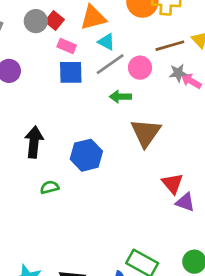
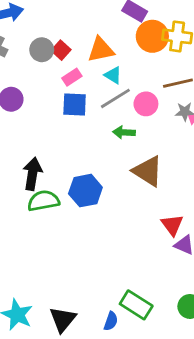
pink rectangle: (67, 46) -> (72, 77), turned -60
brown triangle: (146, 133) -> (148, 171), turned -36
green semicircle: (50, 187) -> (43, 201), moved, size x1.6

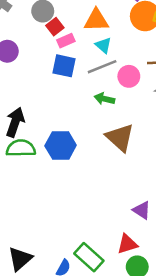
red square: (61, 50) -> (55, 27), moved
red triangle: (172, 225) -> (127, 244), moved, turned 40

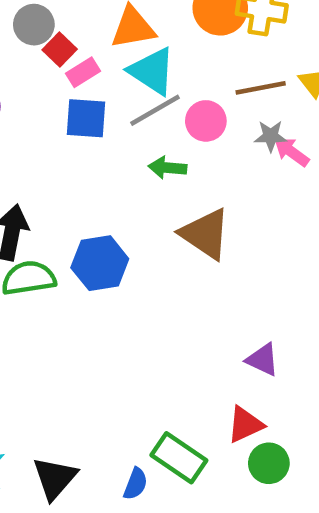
cyan triangle: (103, 45) -> (152, 71), size x1.6

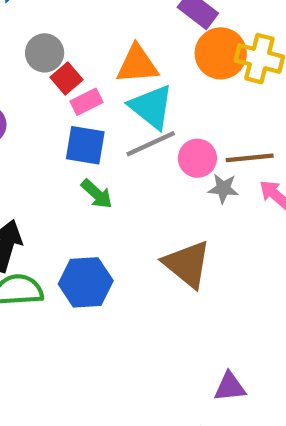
brown line: (261, 88) -> (250, 158), moved
gray star: (271, 136) -> (223, 188), moved
green arrow: (167, 168) -> (97, 194), moved, turned -148
purple triangle: (263, 360) -> (230, 387), turned -36

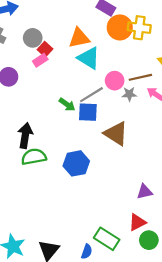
pink rectangle: (86, 102) -> (40, 60), moved
gray line: (151, 144) -> (91, 95), moved
blue square: (85, 145) -> (88, 112), moved
blue hexagon: (86, 282) -> (76, 163), moved

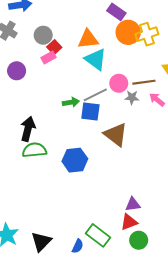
yellow cross: (139, 28) -> (147, 34), turned -30
green arrow: (67, 104) -> (71, 102), turned -49
purple triangle: (144, 192) -> (133, 204), moved

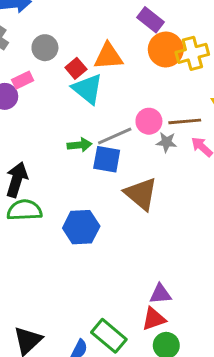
red square: (54, 47) -> (76, 68), moved
pink rectangle: (49, 57) -> (23, 80), moved
cyan triangle: (96, 59) -> (88, 89), moved

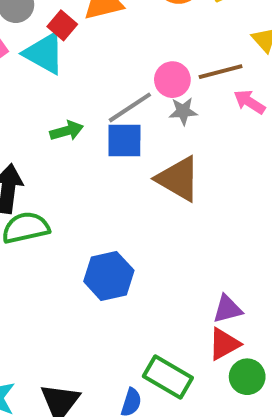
cyan triangle: (88, 89) -> (44, 53), moved
gray star: (166, 142) -> (183, 111), moved
green arrow: (80, 145) -> (67, 131), moved
blue hexagon: (81, 227) -> (109, 276), moved

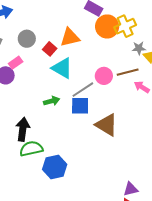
cyan triangle: (44, 53) -> (62, 68), moved
gray star: (183, 111) -> (139, 48), moved
blue hexagon: (109, 276) -> (55, 167), moved

